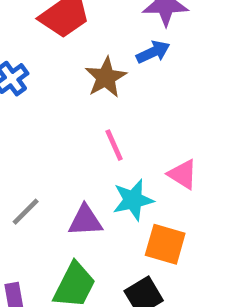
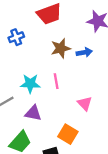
blue arrow: (153, 52) -> (84, 52), moved
cyan star: (133, 200) -> (30, 84), moved

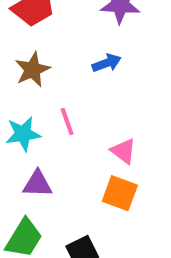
brown star: (61, 48) -> (33, 70), moved
orange square: (68, 134) -> (120, 193), moved

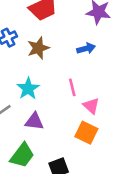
pink line: (67, 121) -> (72, 87), moved
cyan star: (23, 134) -> (28, 89), turned -30

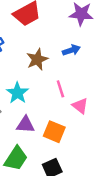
brown star: (38, 48) -> (37, 59), moved
orange square: (86, 133) -> (54, 132), moved

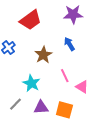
blue arrow: (71, 50) -> (69, 44), turned -96

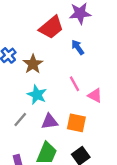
red trapezoid: (31, 20) -> (51, 27), moved
brown star: (43, 55) -> (33, 64), moved

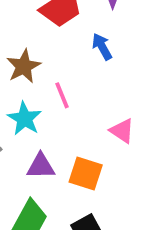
pink line: (74, 84) -> (62, 95), moved

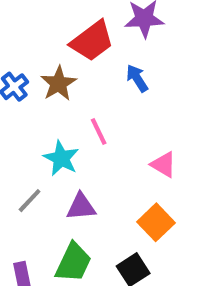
brown star: (24, 66) -> (58, 83), moved
orange square: (86, 173) -> (156, 222), moved, turned 32

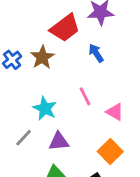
pink line: (99, 132) -> (85, 96), moved

